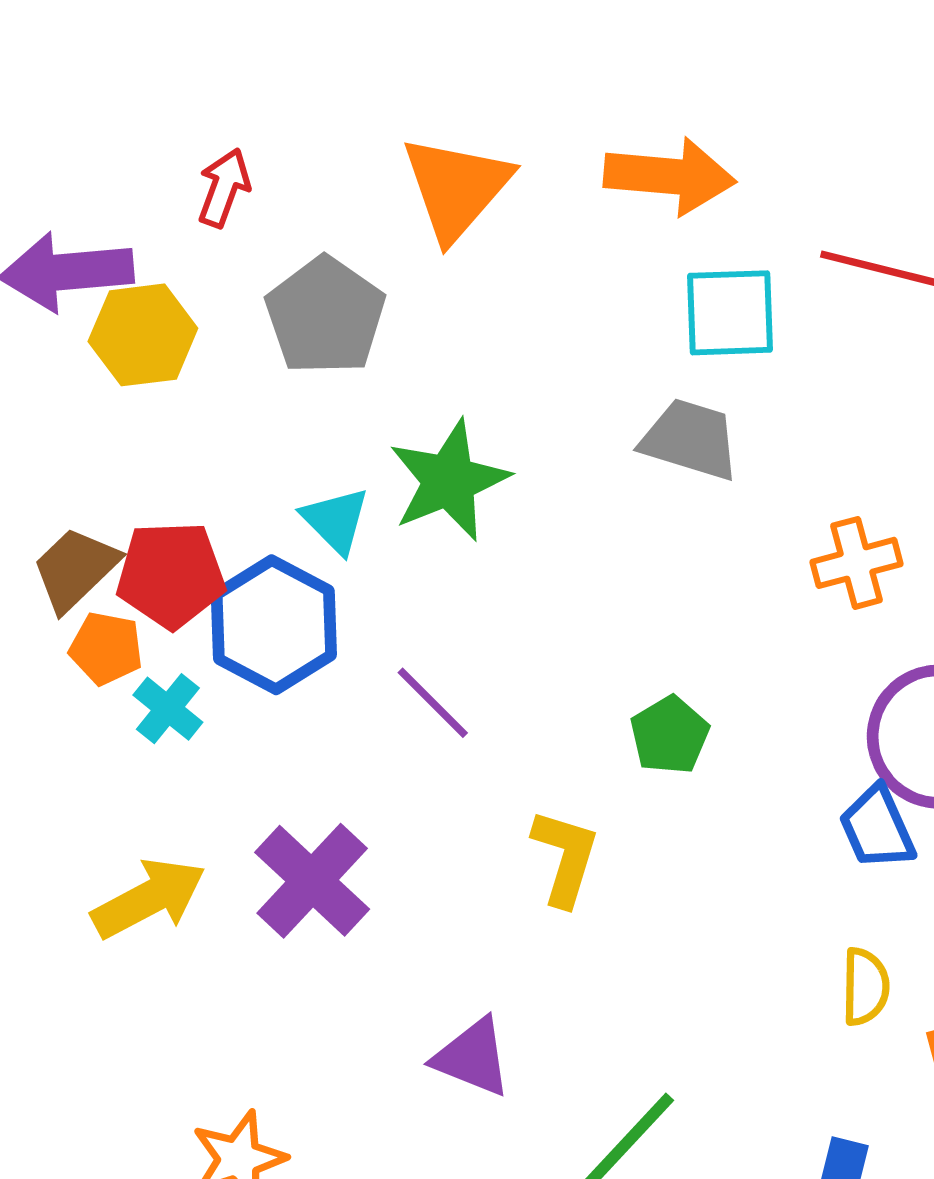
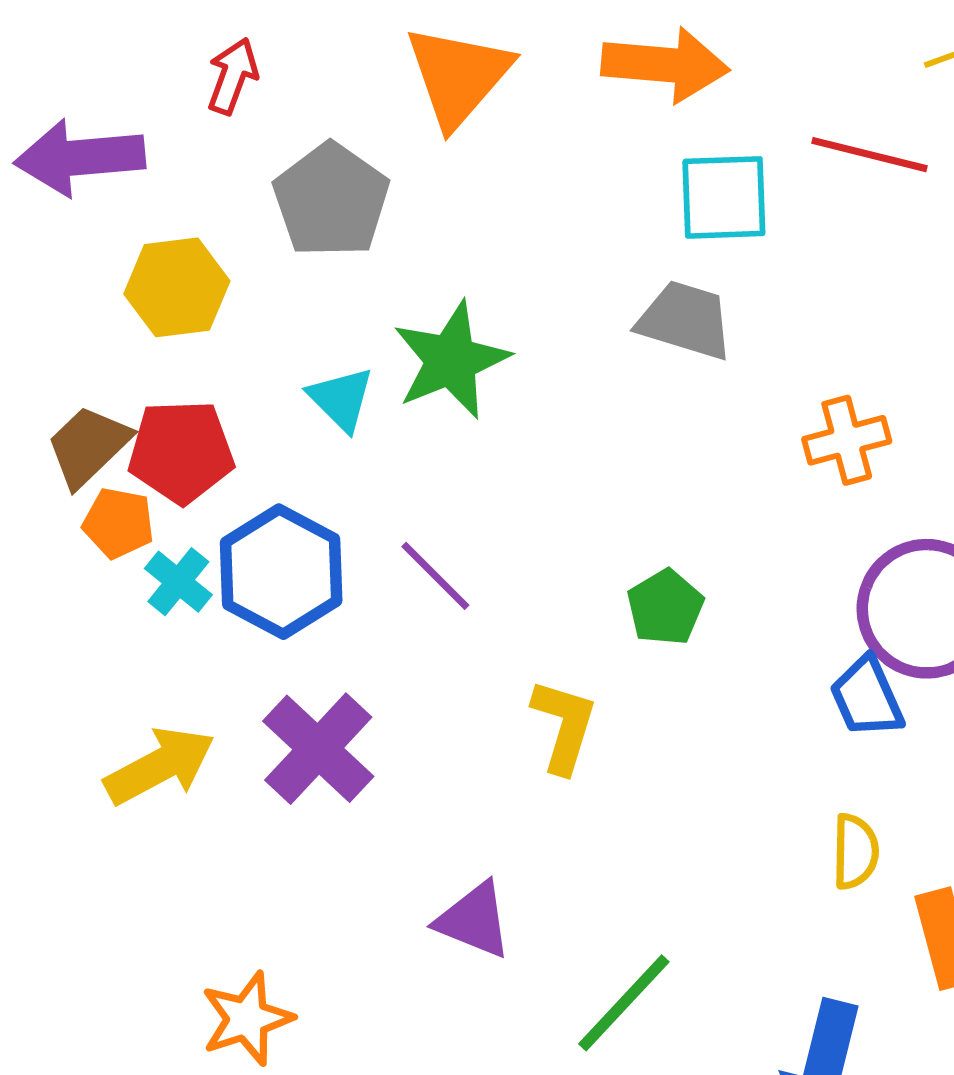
yellow hexagon: (143, 335) -> (177, 287), moved
blue hexagon: (274, 625) -> (281, 572), moved

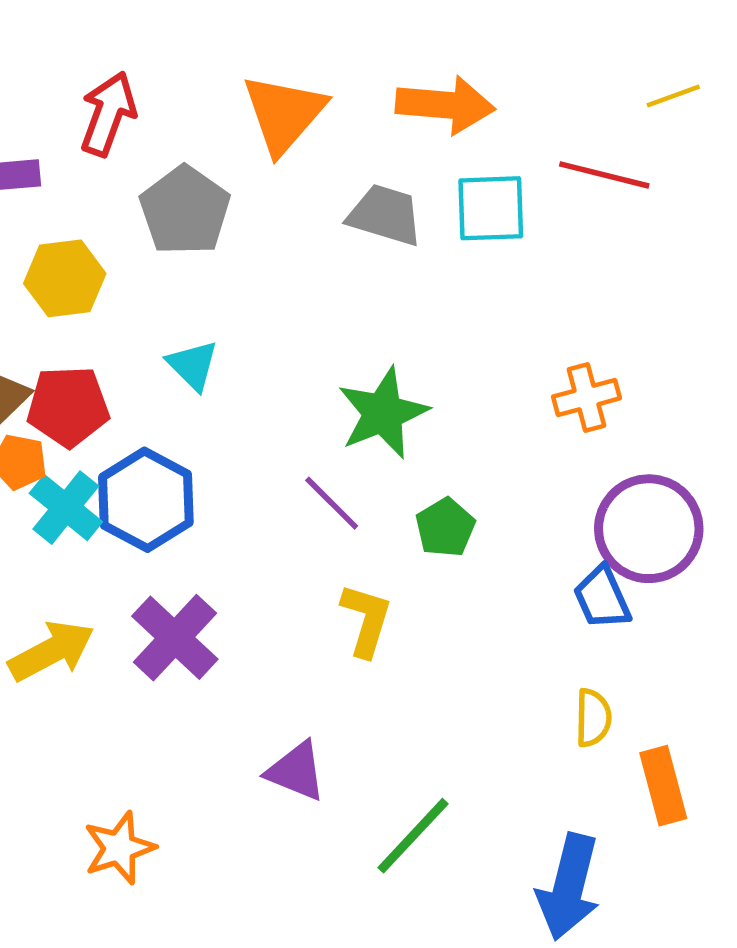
red arrow: (233, 76) -> (108, 114), size x1.4
gray trapezoid: (685, 320) -> (385, 215), moved
green star: (451, 360) -> (383, 413), moved
purple line: (435, 576) -> (332, 503), moved
cyan cross: (178, 582) -> (66, 508), size x1.4

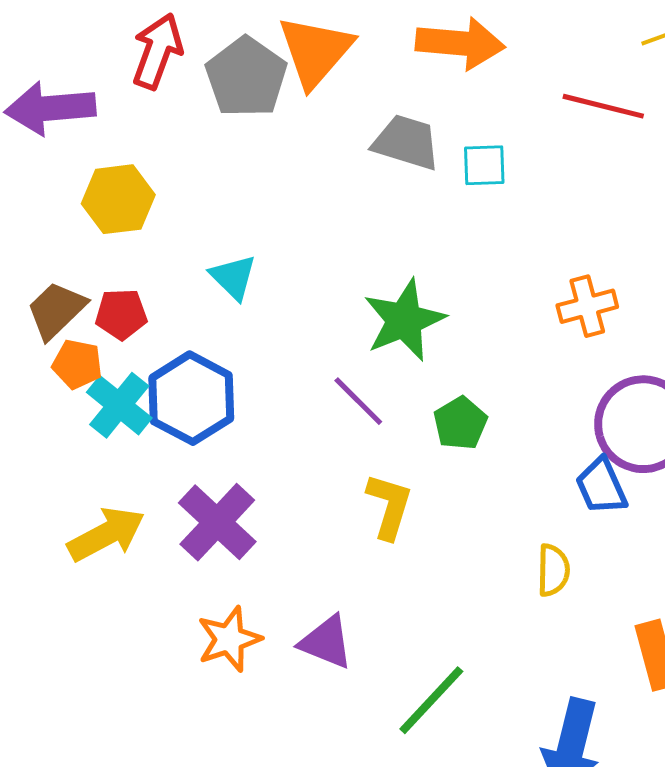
cyan square: (491, 208) -> (484, 165), moved, size x0.7
gray pentagon: (185, 211) -> (246, 77), moved
red pentagon: (68, 406) -> (121, 314), size x0.7
yellow semicircle: (593, 718) -> (553, 570), moved
orange star: (119, 848) -> (229, 639), moved

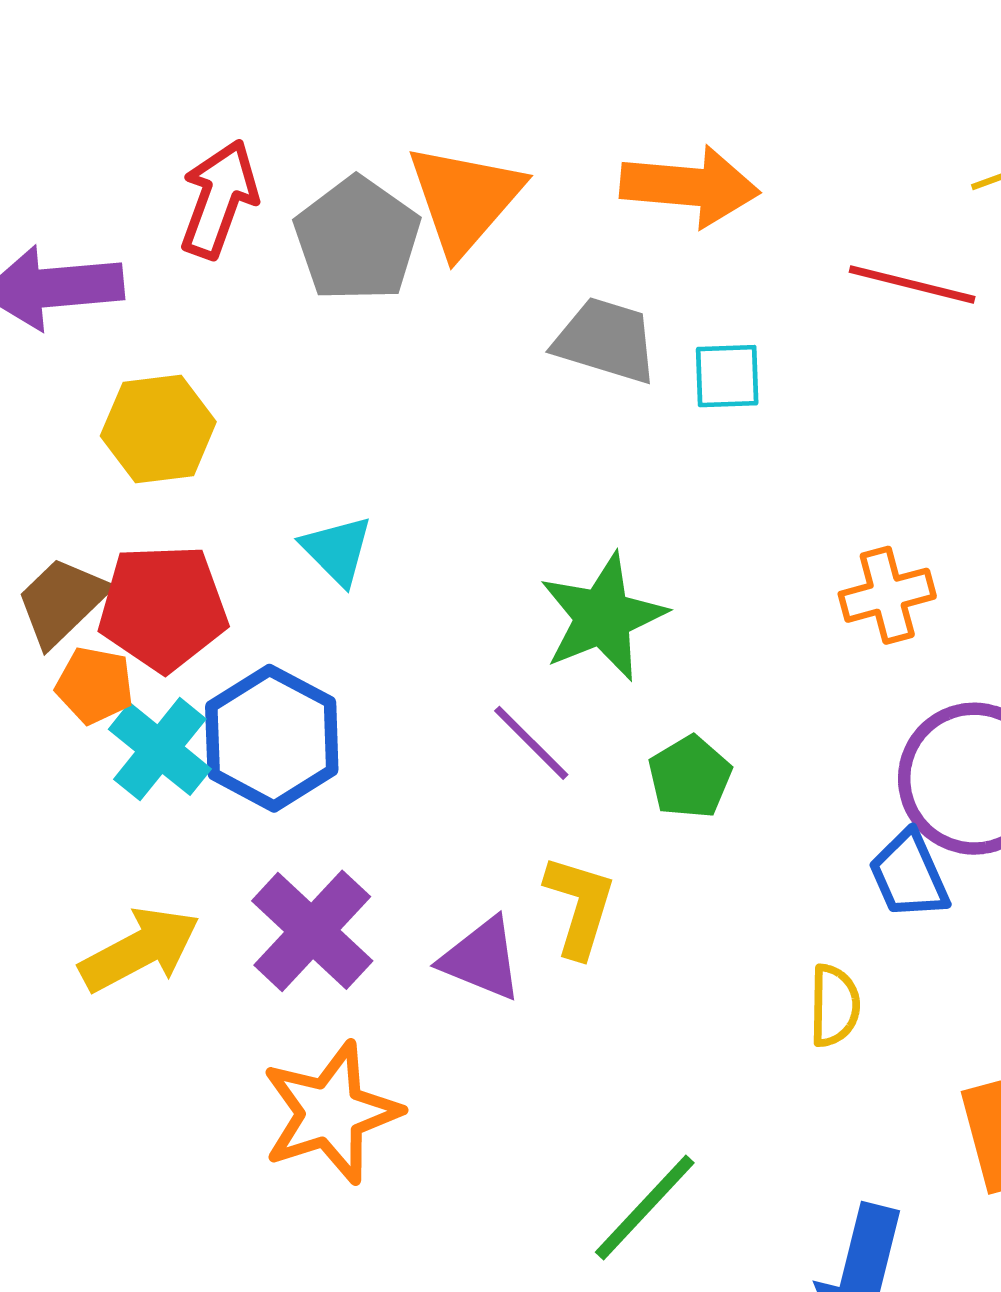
red pentagon: (121, 314) -> (163, 608), size x1.6
orange star: (229, 639) -> (331, 1113), size x1.4
purple triangle: (326, 642) -> (482, 959), moved

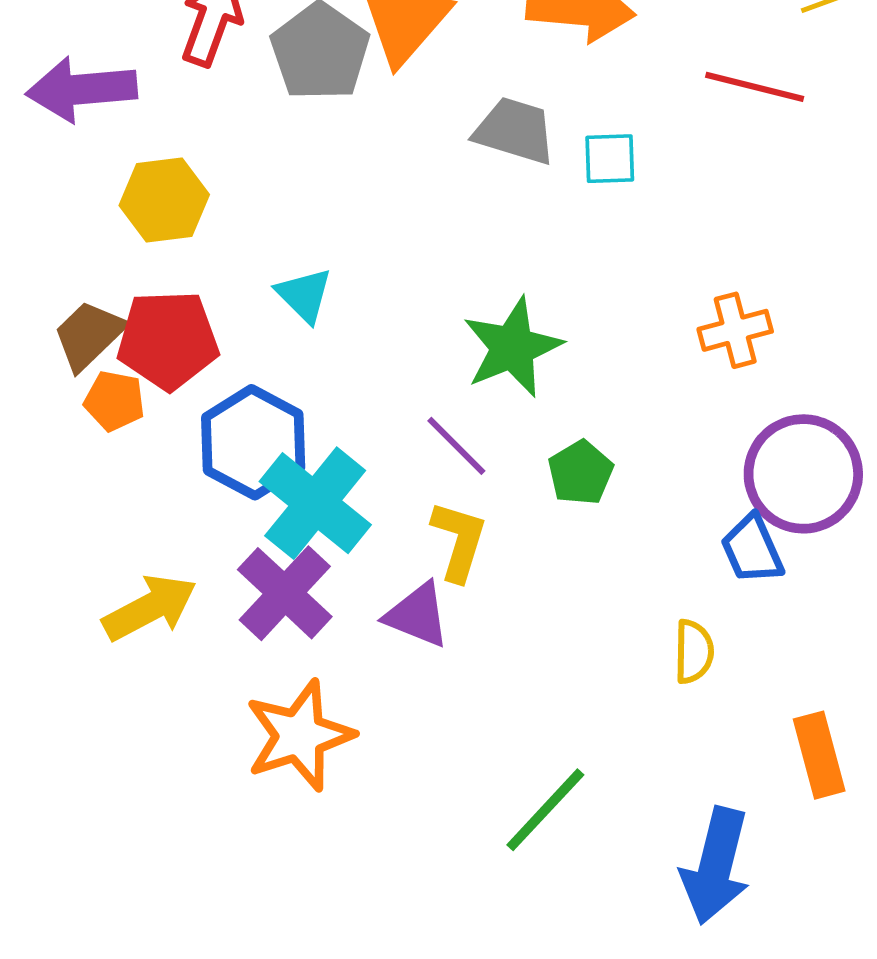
cyan cross: (160, 749) -> (315, 503), moved, size x1.4
yellow L-shape: (579, 906) -> (459, 541), moved

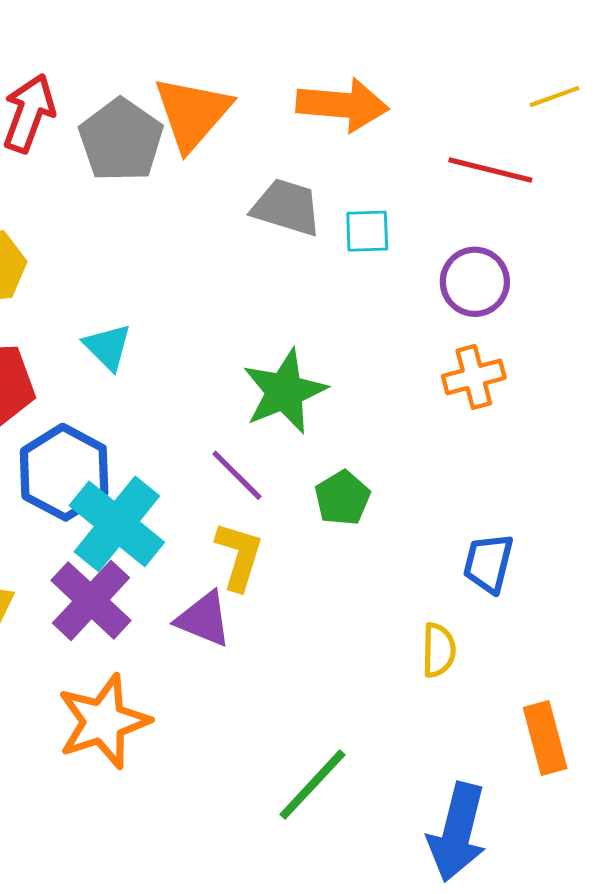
purple circle: (803, 474) -> (475, 282), moved, size x0.7
blue trapezoid: (752, 549) -> (488, 563), turned 38

